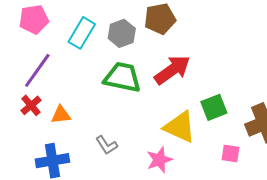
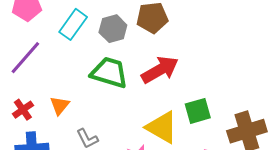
red cross: (31, 105) -> (23, 110), moved
orange triangle: (61, 115) -> (60, 105), moved, turned -50

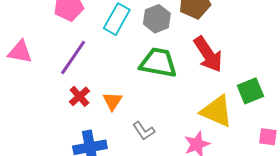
red arrow: (160, 70) -> (208, 54), turned 93
red cross: (23, 110) -> (79, 96), moved

